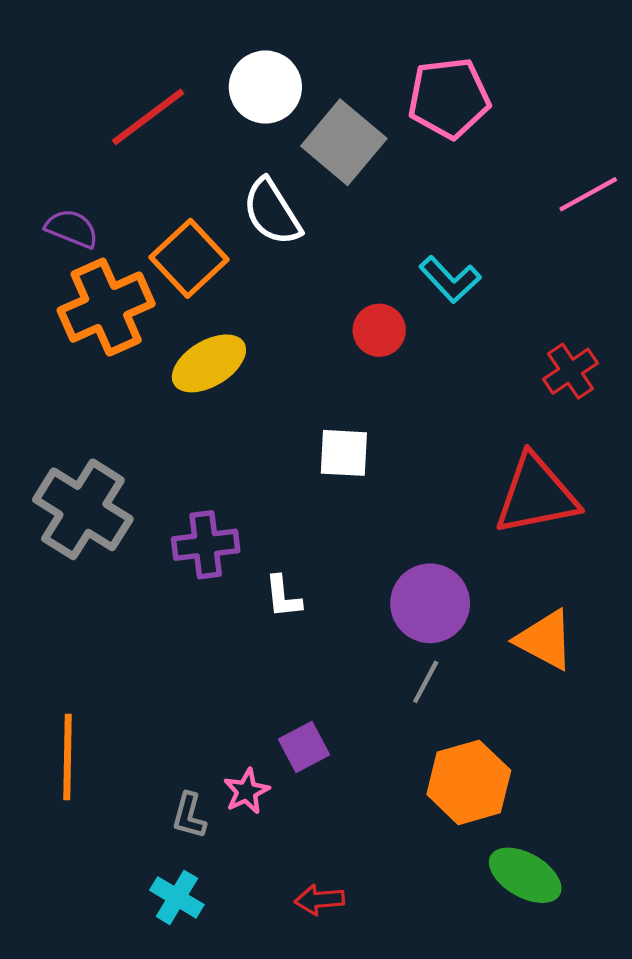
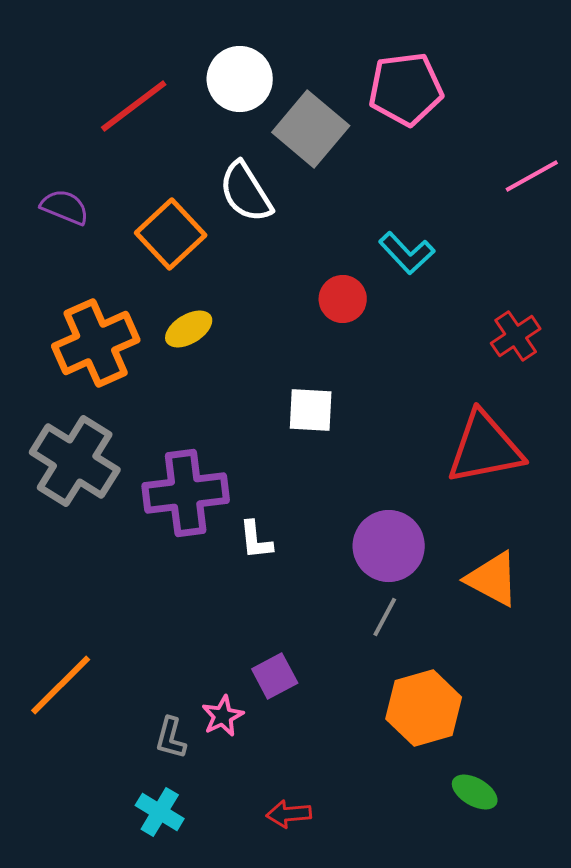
orange cross: (106, 307) -> (96, 343), moved
yellow ellipse: (209, 363) -> (189, 329), size x0.7
purple cross: (206, 545) -> (186, 493), size x1.4
orange line: (67, 757) -> (61, 685), turned 44
green ellipse: (525, 875) -> (475, 792), size x0.7

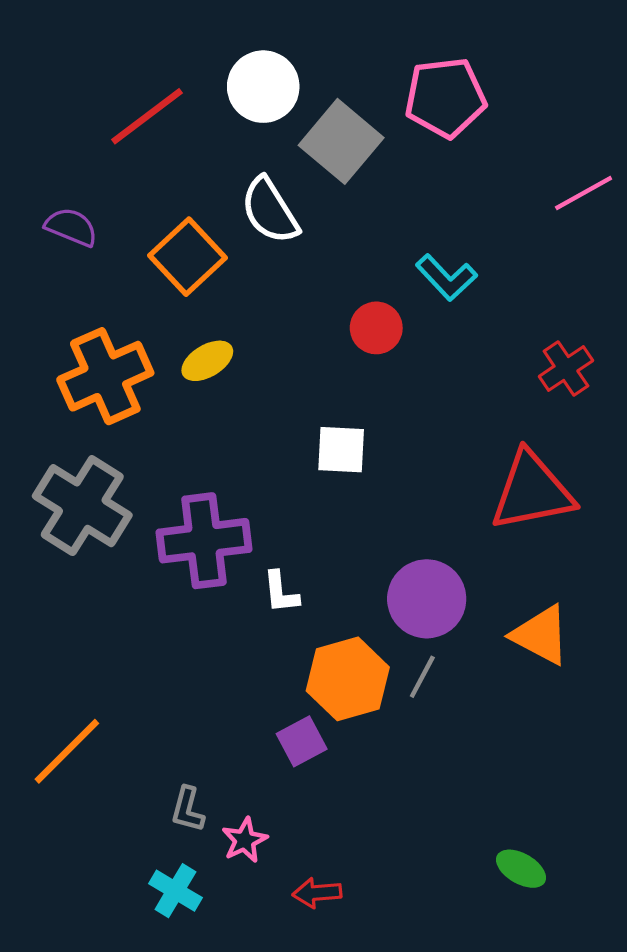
orange hexagon: (424, 708) -> (348, 679), moved
pink star: (223, 716) -> (245, 840), moved

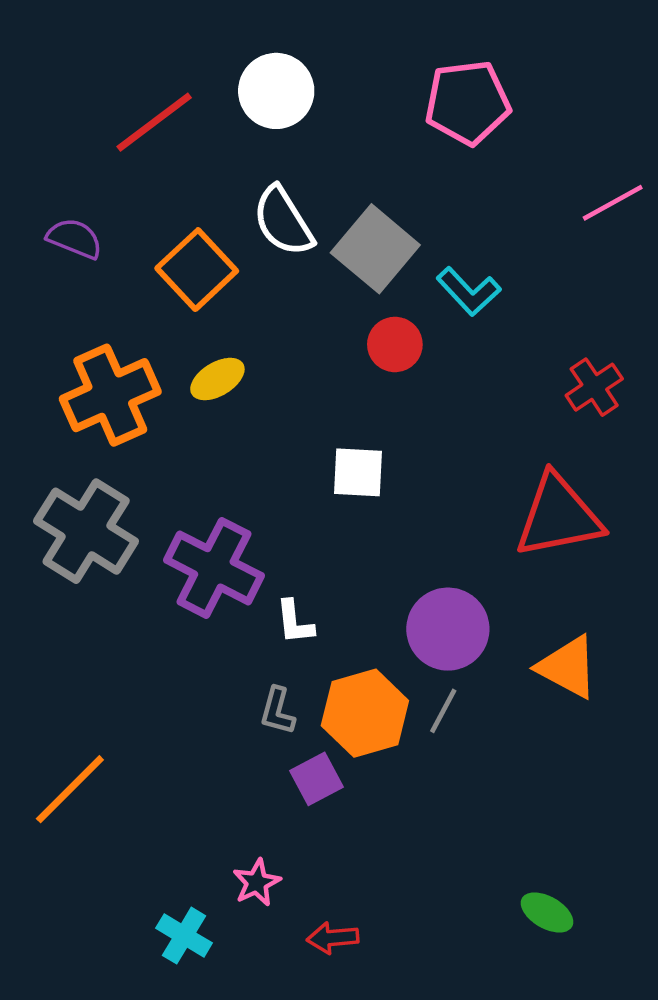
gray square: (341, 141) -> (375, 249), moved
purple cross: (204, 541) -> (214, 568), turned 34
gray L-shape: (188, 809) -> (277, 711), moved

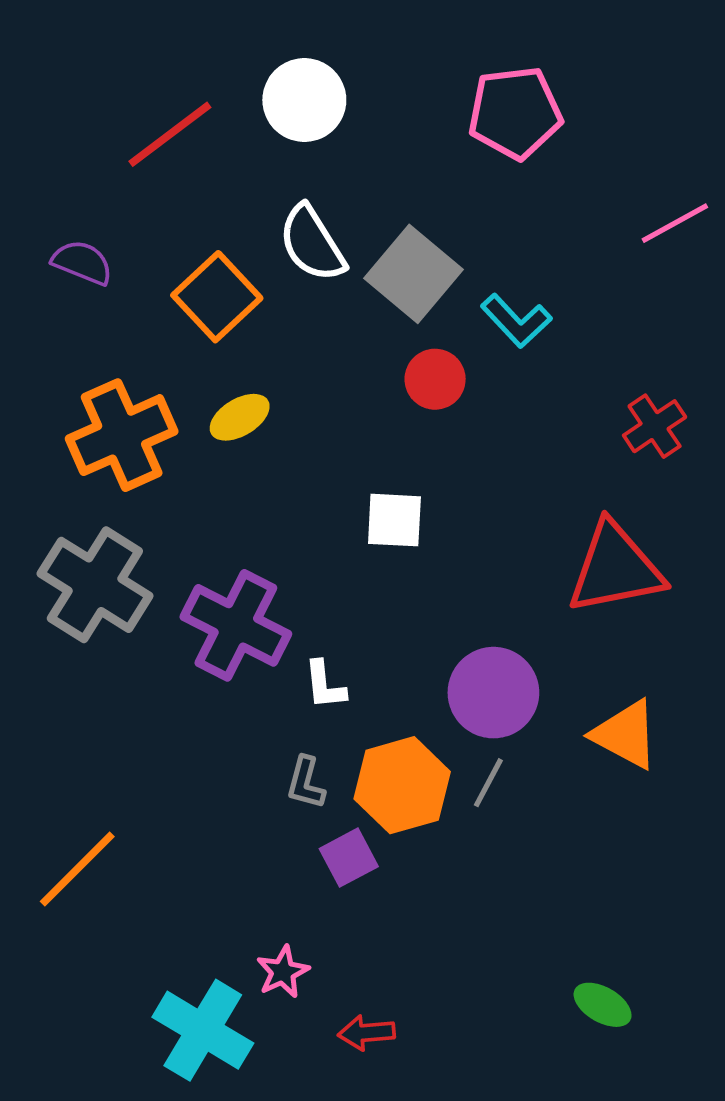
cyan cross: (184, 936) -> (203, 1030), size x1.6

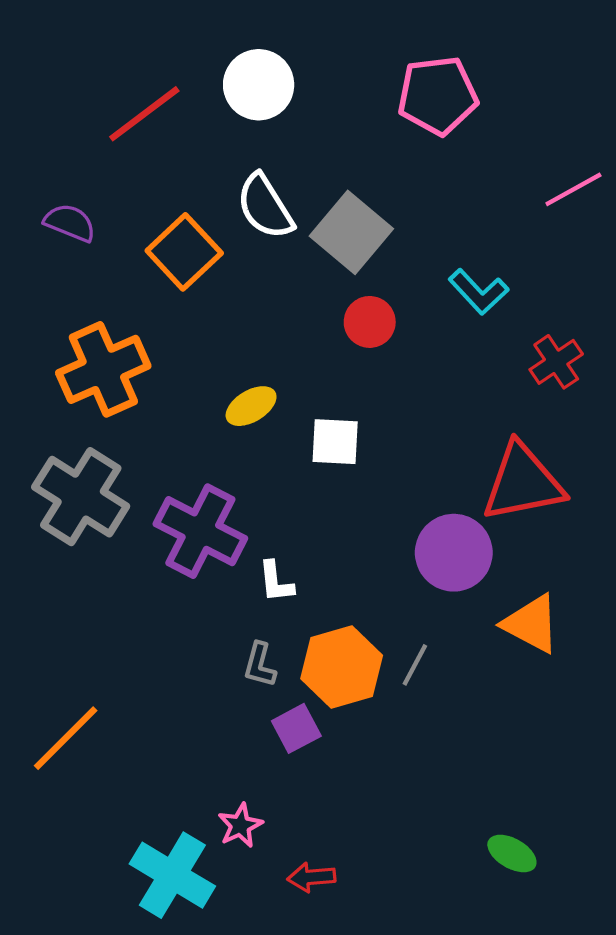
cyan L-shape: (516, 321) -> (479, 292), moved
yellow ellipse: (240, 417) -> (251, 406), moved
purple circle: (493, 693) -> (454, 553), moved

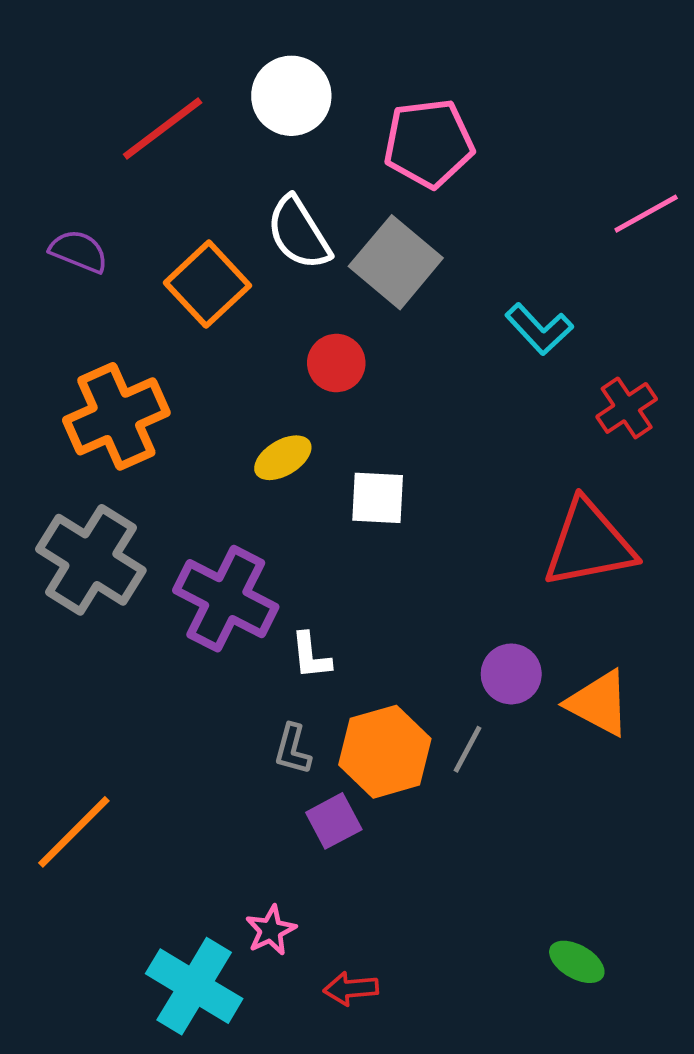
pink pentagon: (438, 96) -> (429, 143), moved
red circle: (370, 322) -> (336, 363), moved
purple circle: (454, 553) -> (511, 674), moved, size x0.7

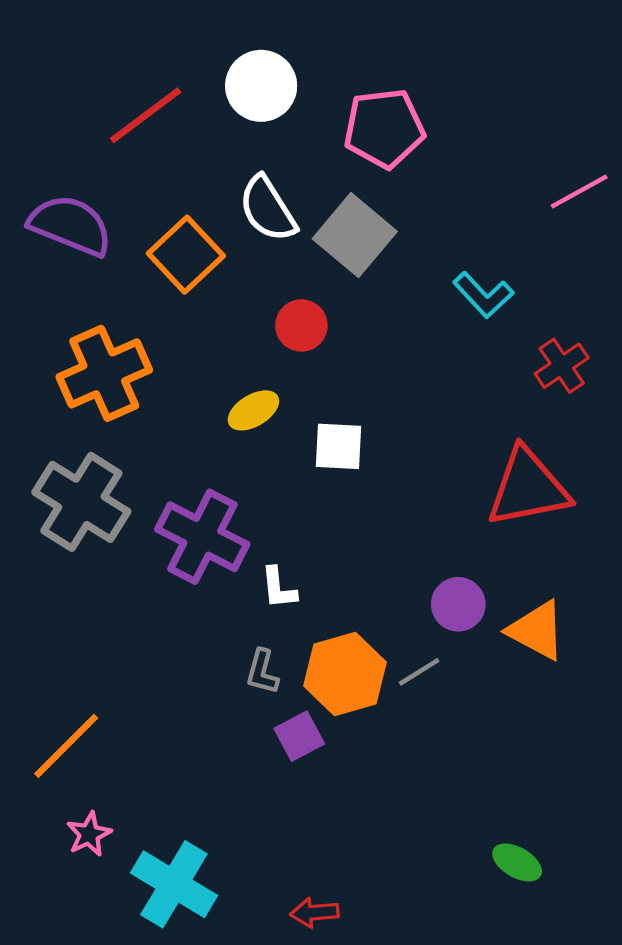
purple semicircle: (79, 251) -> (70, 225), size x1.6
gray line: (467, 749) -> (419, 672), turned 30
pink star: (271, 930) -> (89, 834), moved
red arrow: (351, 989) -> (314, 913), moved

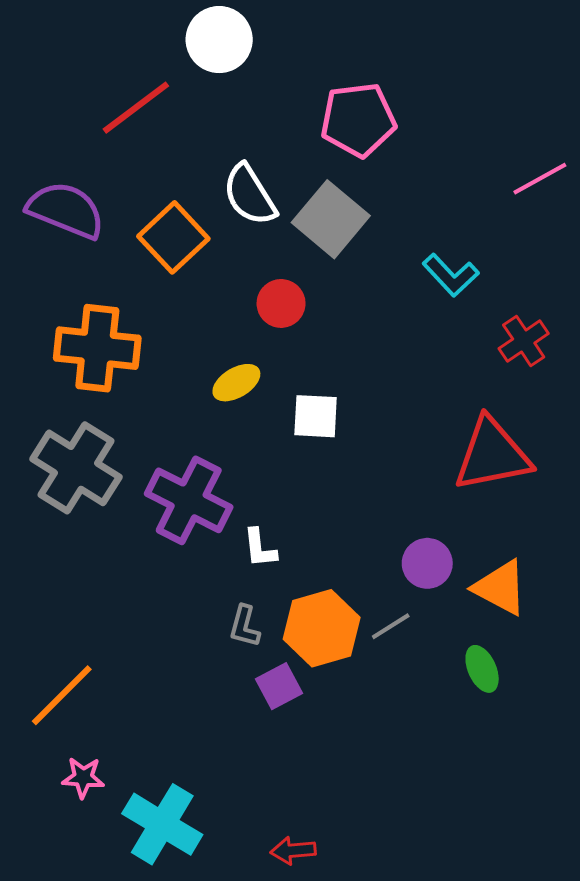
white circle: (261, 86) -> (219, 40), moved
orange cross: (104, 373) -> (97, 348), turned 30
pink star: (89, 834) -> (83, 778), turned 30
green ellipse: (517, 862) -> (482, 669), moved, turned 36

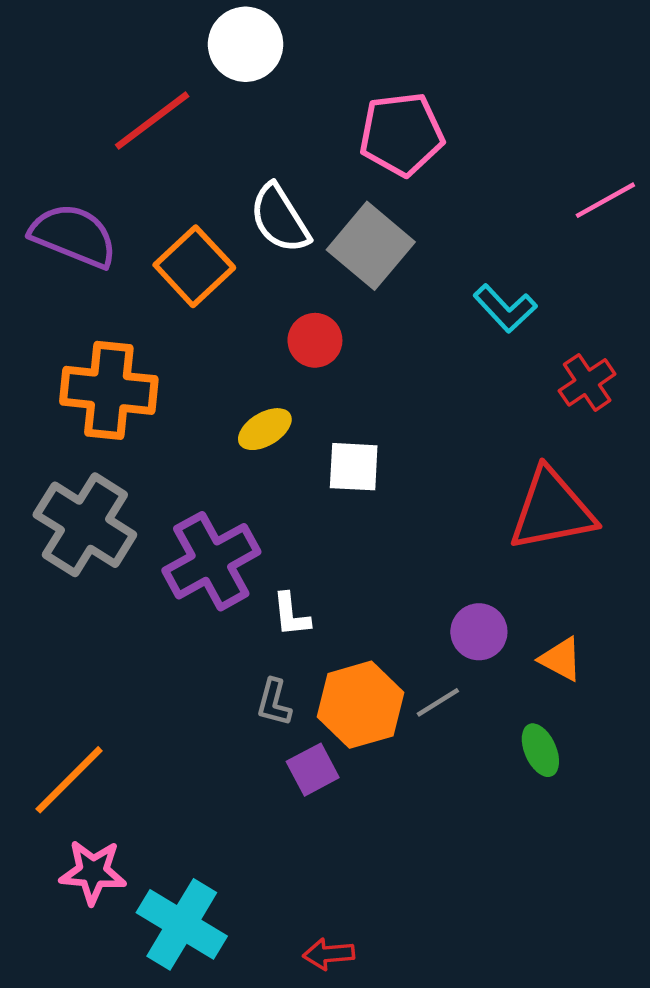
purple cross: (189, 500) -> (211, 561), turned 34
orange triangle: (500, 588) -> (561, 659), size x0.7
pink star: (83, 778) -> (93, 872), size x1.4

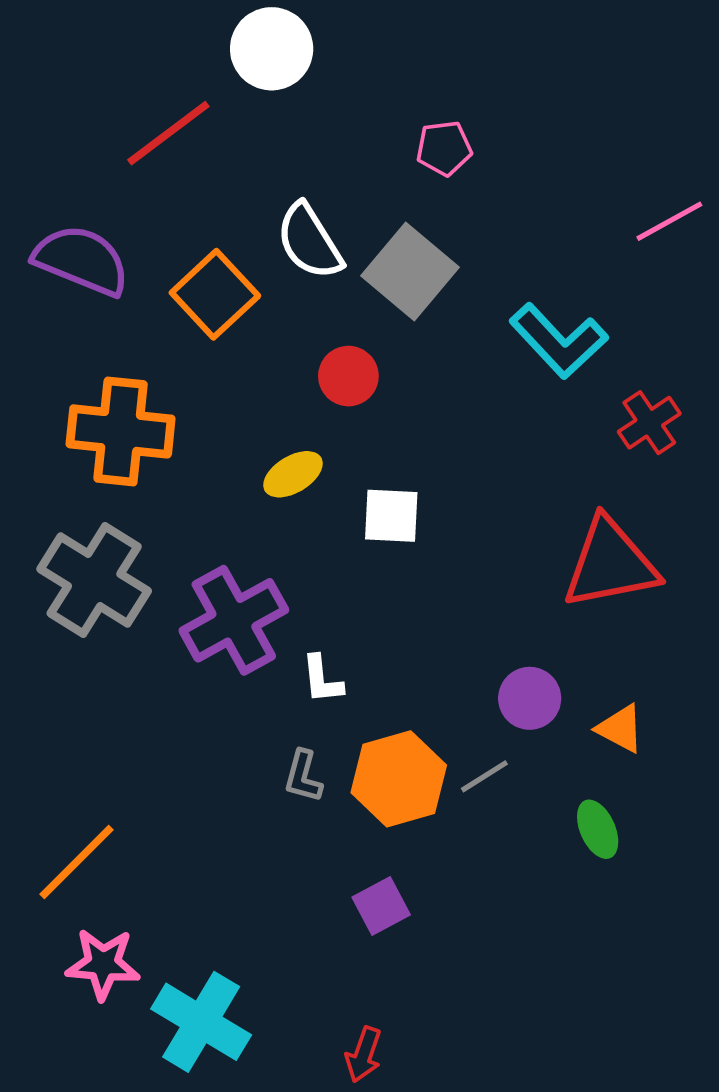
pink pentagon: (401, 134) -> (444, 148), size x0.6
cyan L-shape: (505, 308) -> (559, 341), size x1.4
purple square: (313, 770) -> (381, 906), moved
red arrow: (329, 954) -> (364, 1055), turned -66

